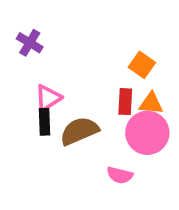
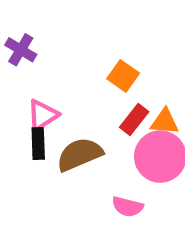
orange square: (142, 65) -> (123, 76), moved
red rectangle: (125, 102) -> (134, 120), turned 35

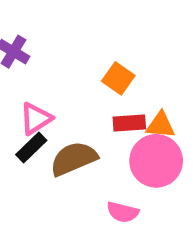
red rectangle: (134, 120) -> (129, 123), turned 48
black rectangle: (38, 143) -> (31, 147), turned 48

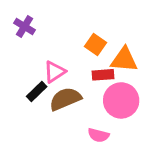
pink triangle: (36, 119) -> (55, 72), moved
orange triangle: (161, 125) -> (124, 60), moved, size x1.4

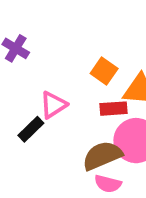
brown semicircle: (65, 99) -> (102, 156), moved

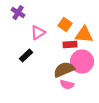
pink triangle: (53, 105) -> (38, 33), moved

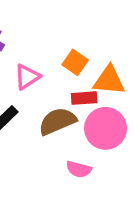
brown semicircle: (64, 70) -> (57, 121), moved

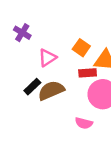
brown semicircle: (57, 121) -> (51, 90), moved

